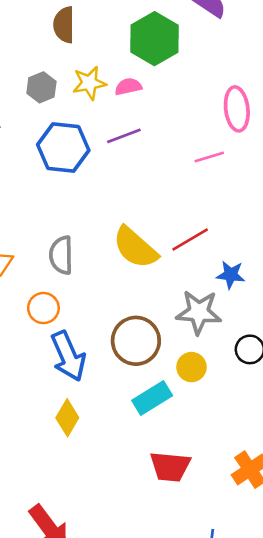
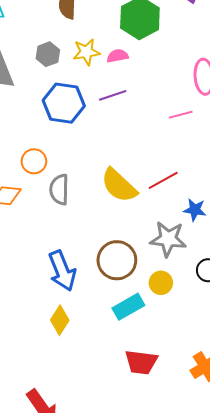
orange circle: (43, 308) -> (34, 161), moved

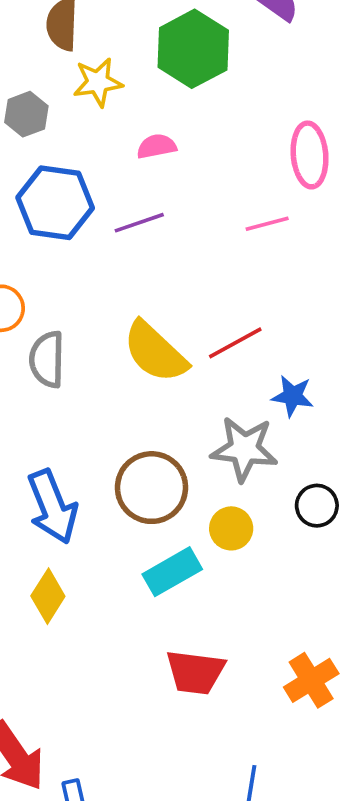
yellow star: (86, 52) -> (98, 82), moved
pink semicircle: (118, 56) -> (157, 146), moved
purple line: (113, 95) -> (139, 223), moved

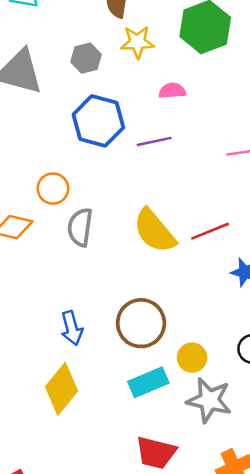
gray star: (244, 449) -> (209, 400), moved
blue arrow: (52, 507) -> (72, 328), size x0.7
yellow diamond: (48, 596) -> (61, 389), size x1.4

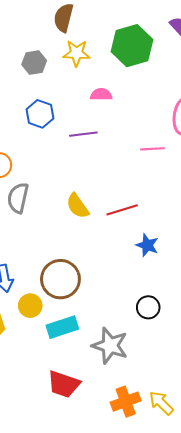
blue hexagon: (98, 121) -> (40, 114), size x0.7
yellow semicircle: (155, 231) -> (78, 206), size x0.7
yellow circle: (192, 358) -> (30, 306), moved

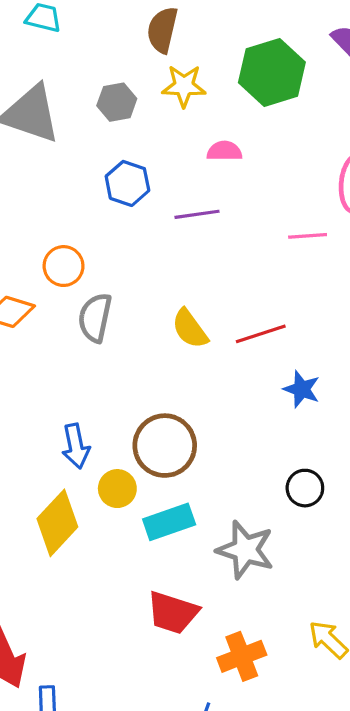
orange cross: (126, 402) -> (242, 656), moved

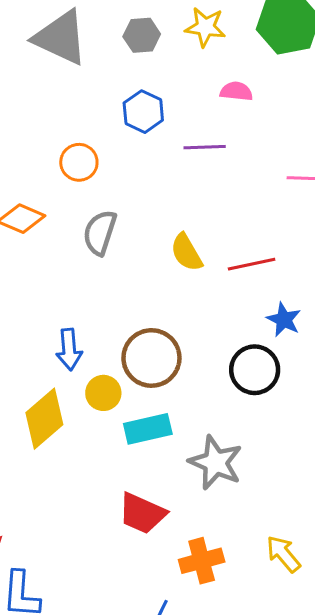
orange circle: (64, 266) -> (79, 162), moved
black circle: (305, 488) -> (255, 370), moved, size x1.4

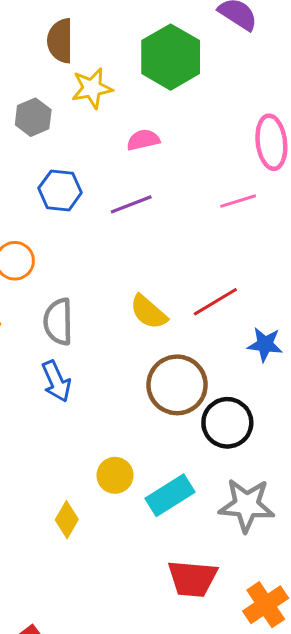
blue arrow: (69, 349) -> (56, 381), moved
brown circle: (151, 358) -> (177, 385), moved
black circle: (255, 370) -> (227, 423), moved
yellow diamond: (44, 419) -> (67, 520), size x0.6

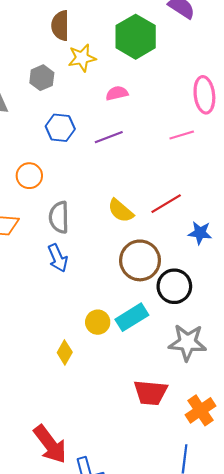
cyan rectangle: (170, 495) -> (132, 317), moved

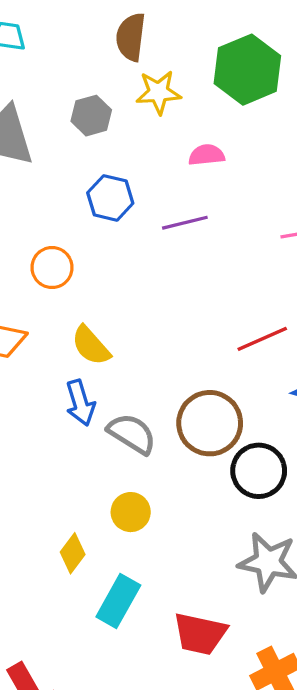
yellow semicircle: (121, 211) -> (91, 346), moved
gray semicircle: (59, 217) -> (132, 434), moved, turned 116
cyan rectangle: (132, 317) -> (118, 601), moved, turned -36

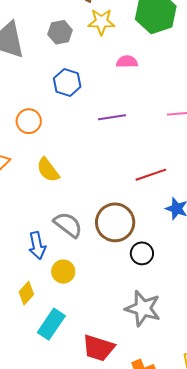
purple line: (185, 223) -> (112, 117), moved
blue arrow: (80, 403) -> (37, 246), moved
black circle: (259, 471) -> (142, 253), size x0.7

